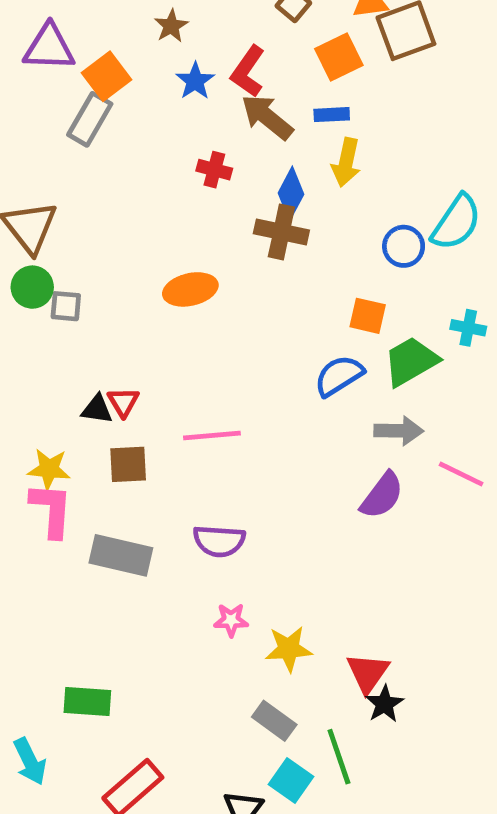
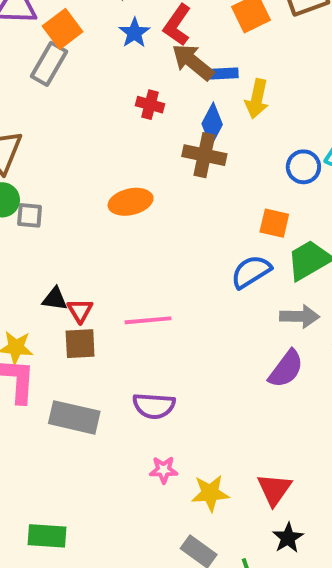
blue rectangle: (332, 115) -> (224, 74), moved
red triangle: (123, 402) -> (80, 311), moved
red triangle: (368, 673) -> (274, 489), moved

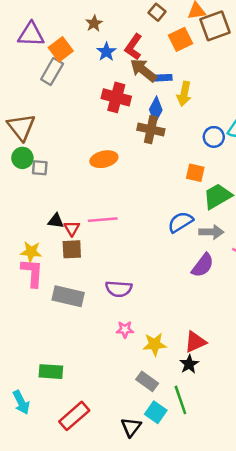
red cross: (150, 105) -> (116, 97), size x1.6
blue semicircle: (251, 272) -> (180, 222), moved
pink line: (148, 320) -> (103, 220), moved
red triangle: (274, 489) -> (195, 342), turned 30
black star: (288, 538) -> (189, 364), moved

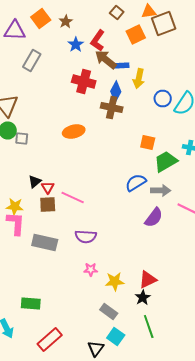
orange square: (61, 49) -> (41, 18), moved
blue circle: (214, 137) -> (163, 98), moved
pink line: (103, 220) -> (73, 198), moved, turned 30
black triangle: (56, 221) -> (35, 182), turned -48
green line: (180, 400) -> (149, 326), moved

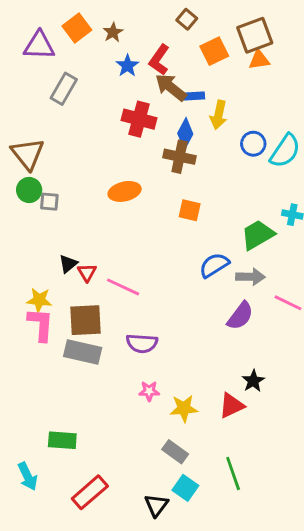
orange triangle: (149, 12) -> (259, 60), moved
orange square: (148, 142) -> (190, 210), moved
brown square: (48, 204) -> (85, 320), moved, size x1.4
black star: (143, 298) -> (253, 381), moved

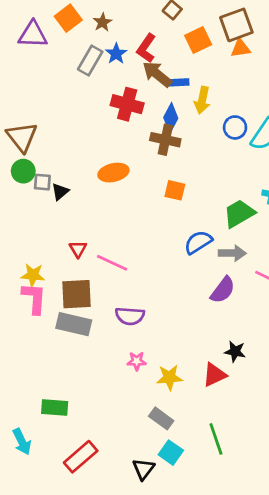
gray rectangle: (64, 89) -> (90, 60), moved
black triangle: (68, 264) -> (60, 192), moved
black star: (253, 381) -> (235, 352), turned -30

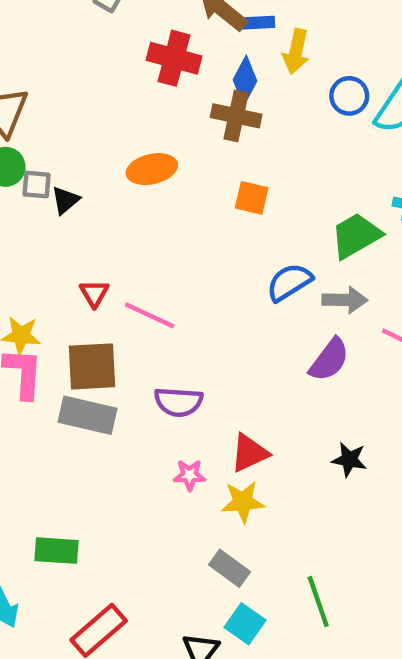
red triangle: (215, 375) -> (249, 453), moved

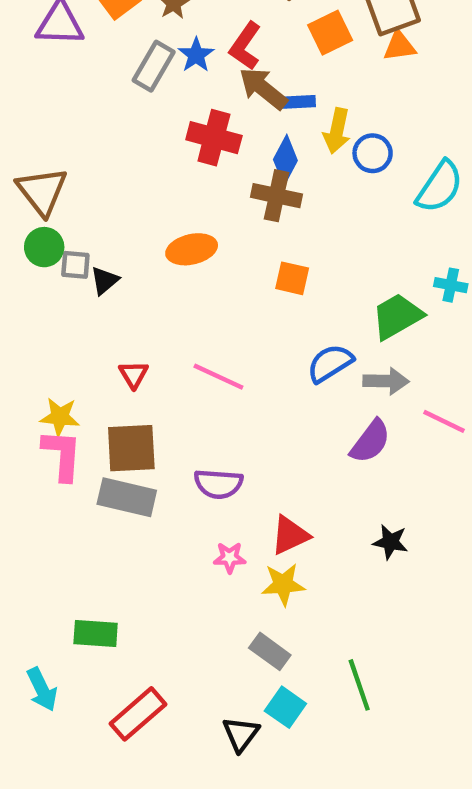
blue circle: (349, 96) -> (373, 153), moved
pink line: (150, 315) -> (218, 377), moved

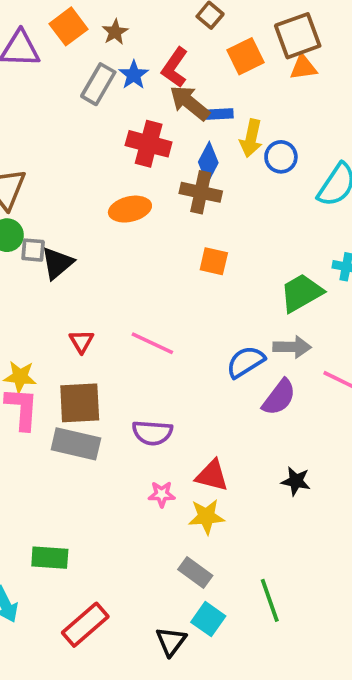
orange ellipse: (192, 249) -> (130, 209), moved
black triangle: (104, 281) -> (57, 263), size x1.4
blue semicircle: (330, 363) -> (246, 362), moved
red triangle: (290, 535) -> (212, 476), turned 39

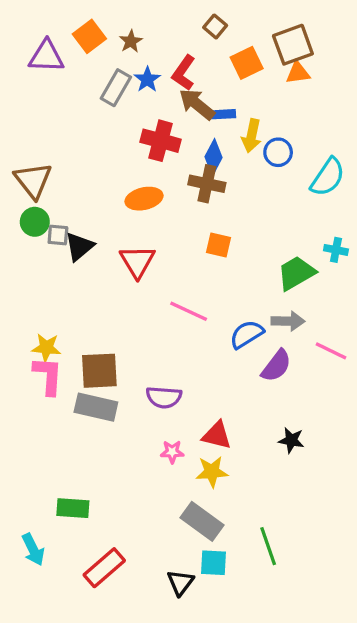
red triangle: (82, 341) -> (137, 261), moved, size x1.6
pink line: (152, 343) -> (189, 311), moved
gray rectangle: (195, 572) -> (202, 521), size x1.4
cyan square: (208, 619) -> (214, 563), turned -32

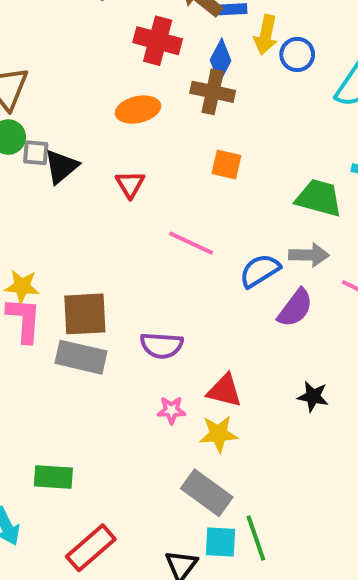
red triangle: (137, 261) -> (130, 184), size x0.7
green trapezoid: (296, 273) -> (319, 198), turned 45
green line: (268, 546) -> (256, 538), moved

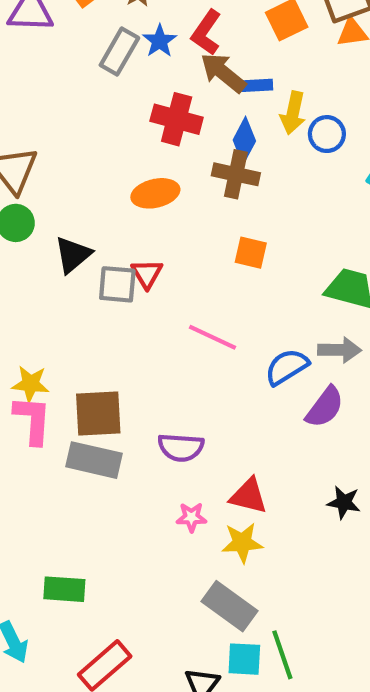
gray square: (36, 153) -> (117, 284), moved, size x1.4

